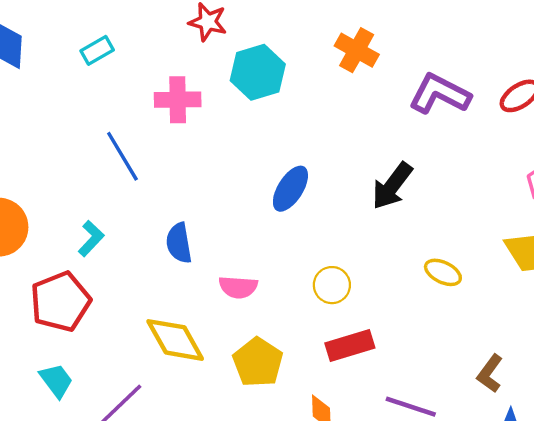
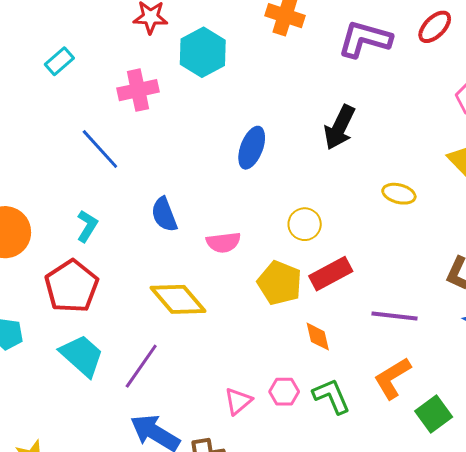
yellow pentagon: (258, 362) -> (280, 283), moved
cyan trapezoid: (56, 381) -> (82, 356), size x1.4

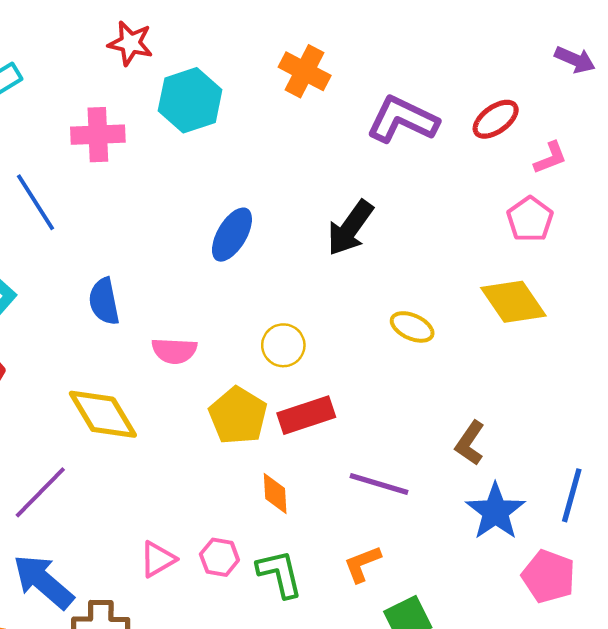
orange L-shape: (392, 378) -> (362, 564), size x0.7

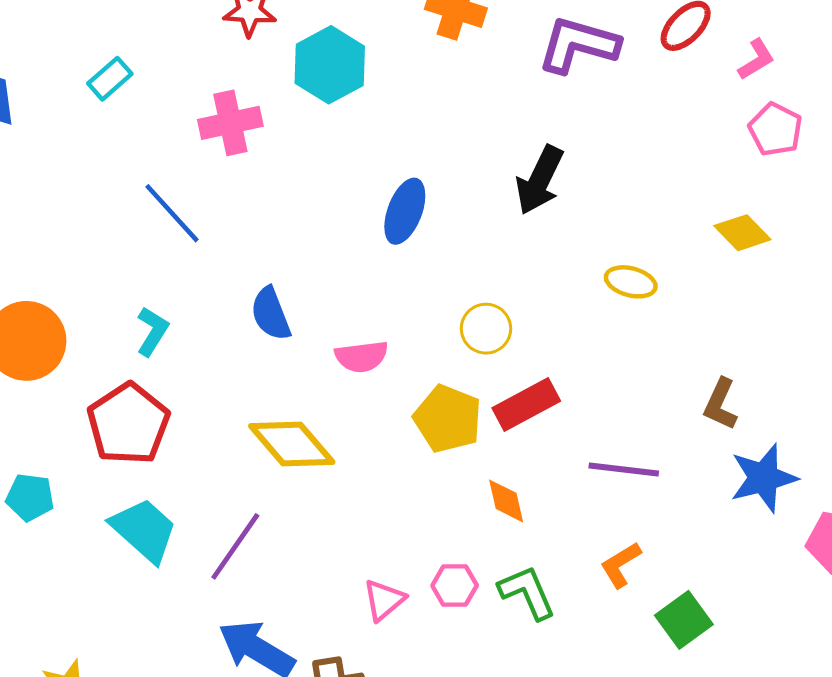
pink pentagon: (530, 219) -> (775, 129), moved
yellow diamond: (513, 302) -> (742, 233), size x0.7
blue star: (495, 512) -> (764, 478), turned 30

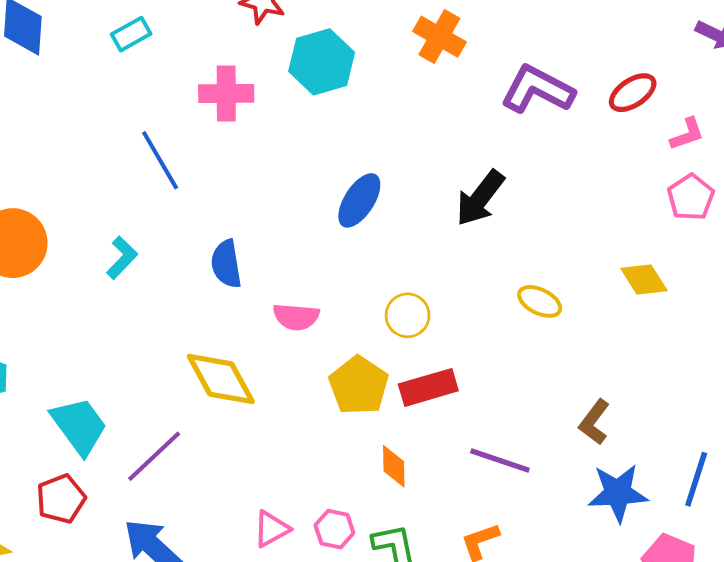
red pentagon: (128, 424) -> (61, 499), moved, size x0.7

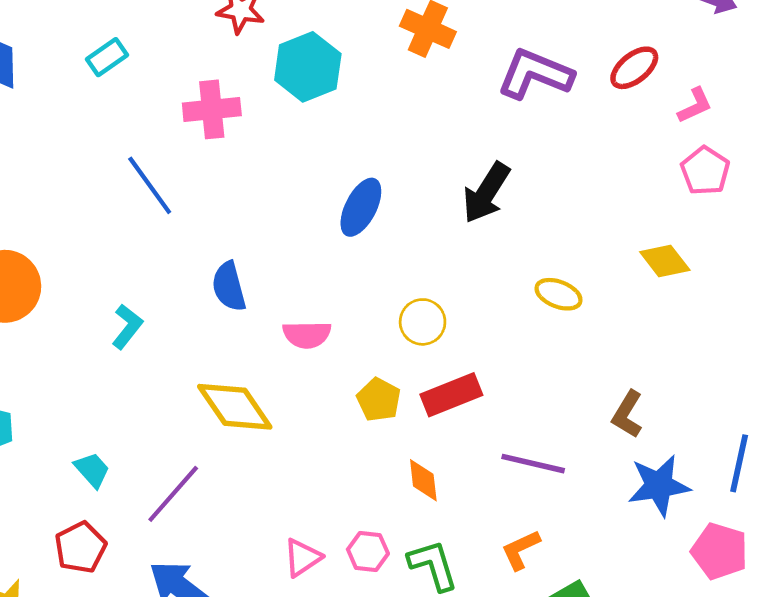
cyan L-shape: (122, 258) -> (127, 327), moved
yellow pentagon: (359, 385) -> (379, 400), size x0.7
cyan trapezoid: (79, 426) -> (92, 470), size x0.6

